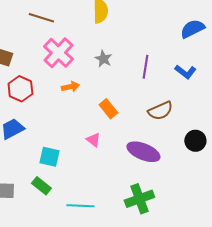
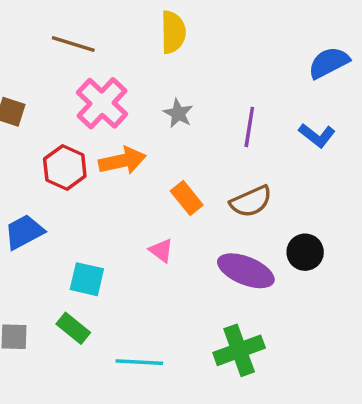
orange arrow: (70, 87) -> (122, 161), size x1.5
red hexagon: (20, 89) -> (65, 168), moved
brown semicircle: (160, 111) -> (251, 201), moved
black circle: (195, 141) -> (305, 252), moved

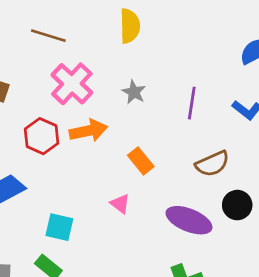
brown semicircle: (251, 201) -> (212, 164), moved

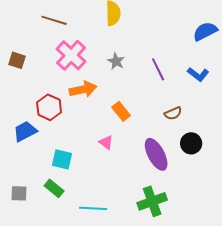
purple line: (192, 103) -> (158, 69), turned -35
red hexagon: (42, 136) -> (49, 107), moved
brown semicircle: (212, 164) -> (173, 113), size x0.7
purple ellipse: (189, 220) -> (156, 154), turned 40

